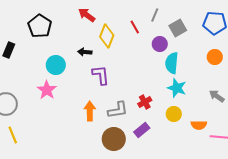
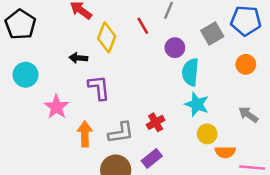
gray square: (178, 28) -> (212, 33), moved
cyan circle: (56, 65) -> (26, 75), moved
pink star: (47, 90) -> (56, 107), moved
yellow circle: (174, 114) -> (207, 134), moved

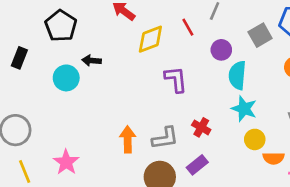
yellow diamond: (107, 37) -> (150, 39), turned 48
black arrow: (78, 58) -> (92, 61), moved
purple L-shape: (99, 88) -> (176, 79), moved
pink star: (56, 107) -> (66, 162), moved
red cross: (156, 122) -> (201, 127), turned -30

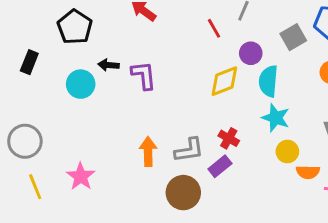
yellow diamond: (150, 39) -> (224, 81), moved
purple L-shape: (176, 79) -> (144, 75), moved
purple rectangle: (197, 165) -> (220, 166), moved

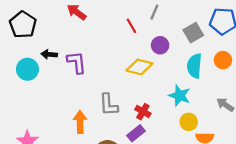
yellow diamond: (224, 81) -> (139, 67), turned 35
cyan semicircle: (268, 81) -> (194, 66), moved
gray L-shape: (189, 150) -> (109, 105), moved, turned 95

